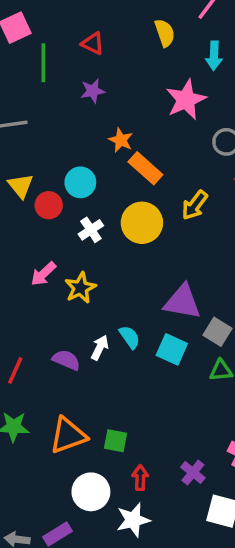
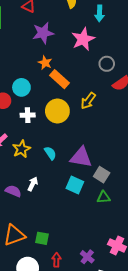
purple star: (93, 91) -> (43, 33), moved, size x1.5
white cross: (91, 230) -> (28, 115), turned 32
cyan semicircle: (130, 337) -> (50, 153), moved

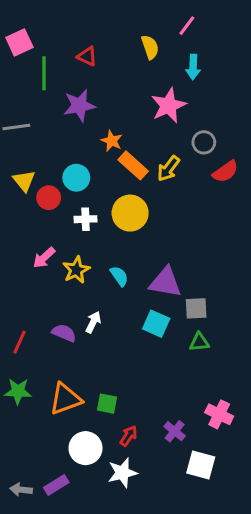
purple star: (43, 33) -> (79, 105), moved
yellow arrow: (88, 101) -> (168, 168), moved
gray square: (102, 175) -> (196, 308), turned -35
red arrow: (56, 260) -> (129, 436), turned 32

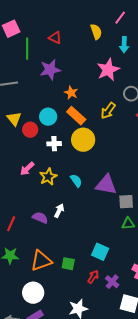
orange rectangle: (133, 165) -> (76, 116), moved
cyan square: (156, 324) -> (100, 252), moved
red arrow: (129, 436) -> (93, 277), moved
white circle: (86, 448) -> (33, 293), moved

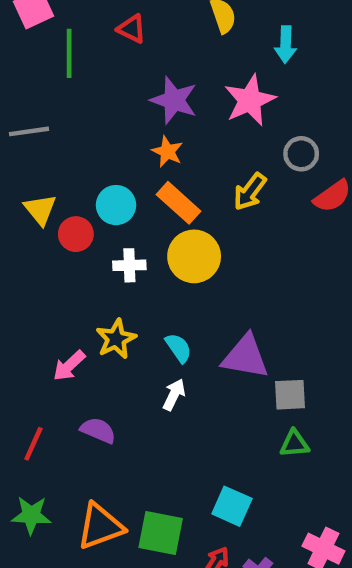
purple star: (50, 70) -> (174, 100), moved, turned 30
pink arrow: (27, 169) -> (69, 366), moved
white arrow: (59, 211) -> (174, 395), moved
green square: (68, 264) -> (161, 533), size x1.5

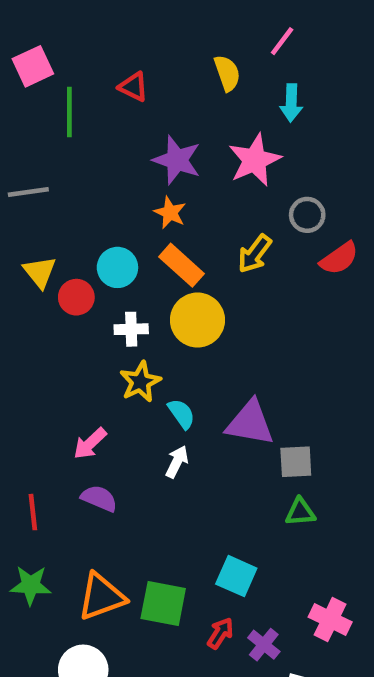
yellow star: (116, 339) -> (140, 382), moved
pink arrow: (69, 366) -> (90, 443), moved
red line: (33, 444) -> (33, 512), turned -30

